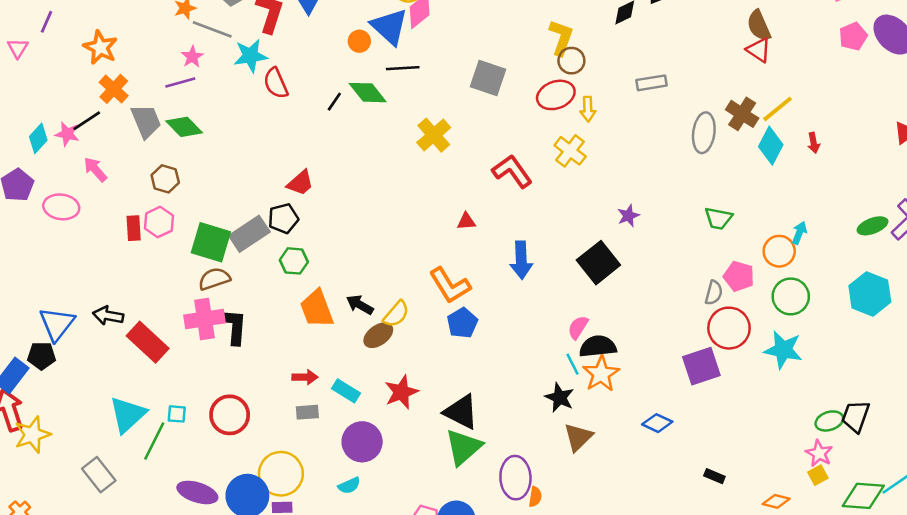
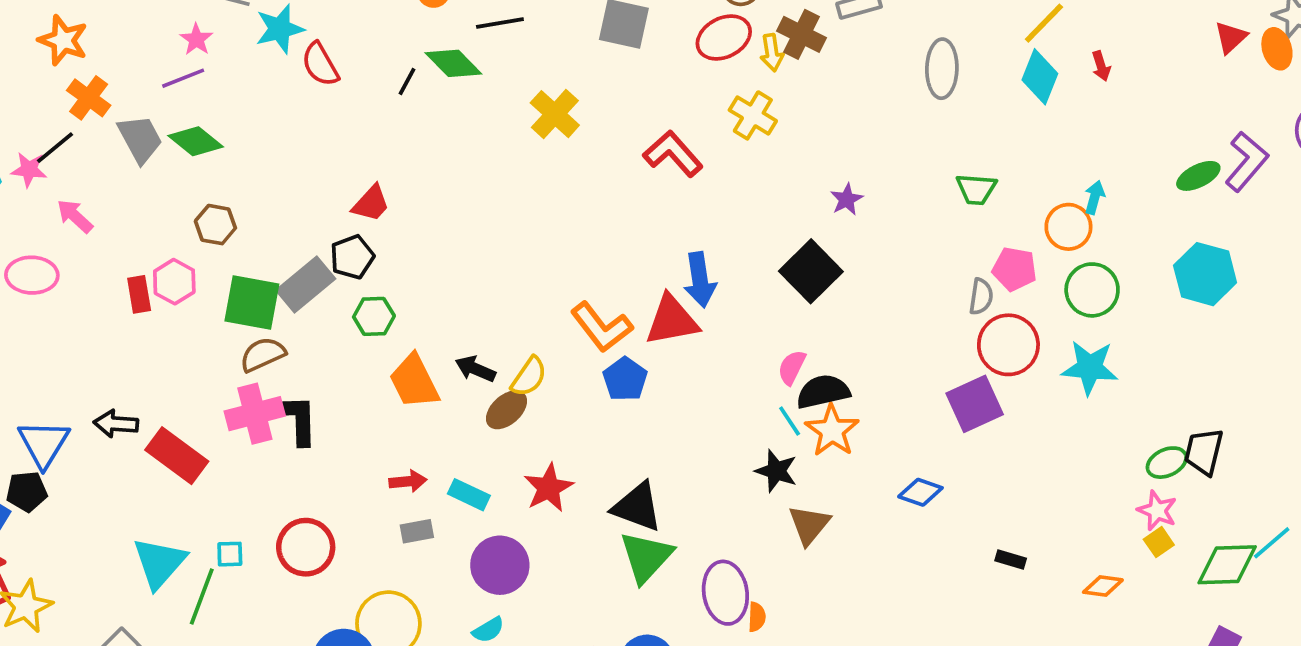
brown cross: (742, 114) -> (801, 34), moved
brown hexagon: (165, 179) -> (215, 225), moved
red triangle: (466, 221) -> (672, 320), moved, size x2.0

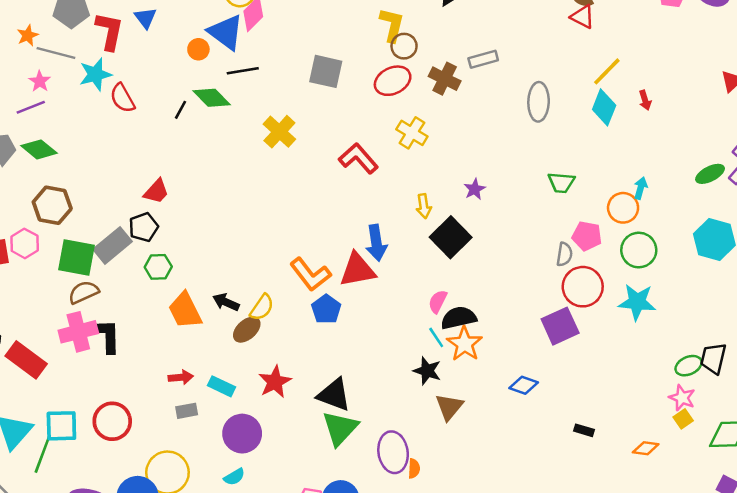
yellow arrow: (772, 53) -> (424, 206), moved
brown hexagon: (215, 225) -> (52, 205), size x1.4
cyan square: (230, 554) -> (61, 426), size x1.8

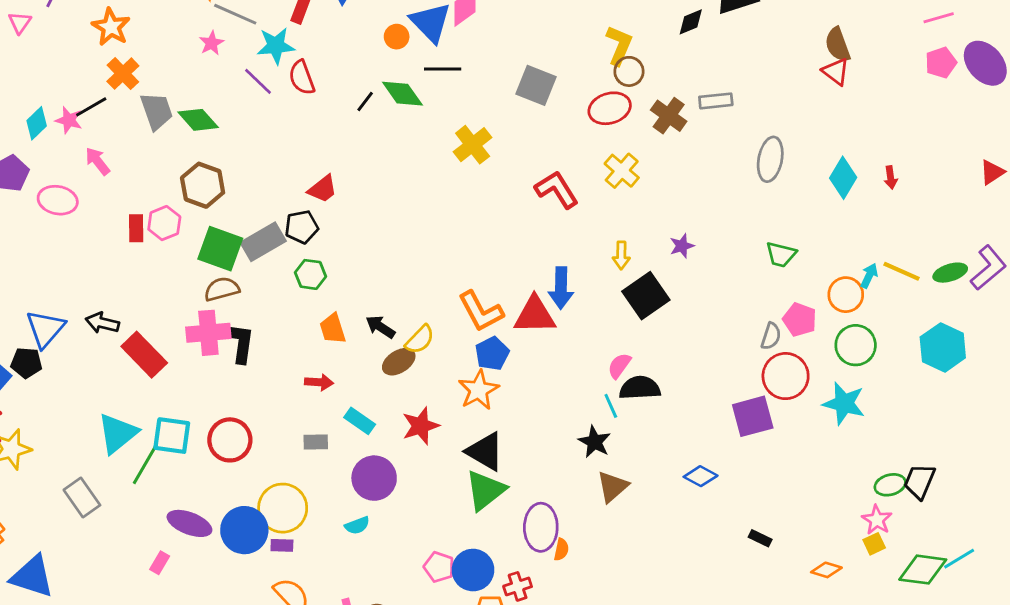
yellow line: (607, 71) -> (902, 271), moved, turned 60
purple line: (31, 107) -> (258, 81), moved, turned 56
orange trapezoid: (185, 310) -> (333, 329), size x0.7
orange star: (465, 344) -> (479, 390), moved
red arrow: (181, 377) -> (319, 382), moved

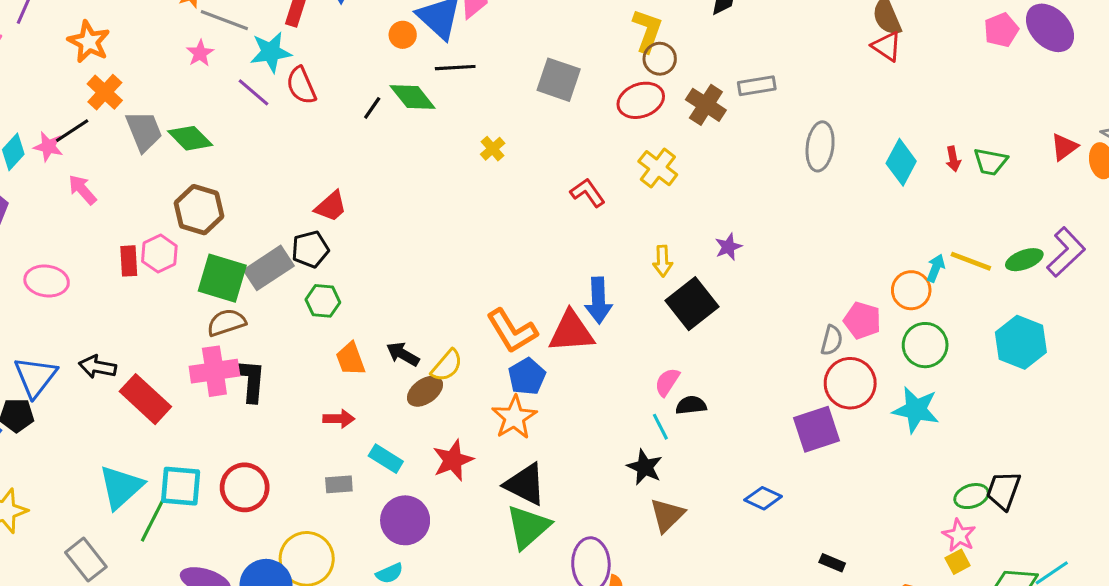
yellow cross: (473, 145) -> (493, 149), size x0.6
red L-shape: (557, 190) -> (588, 193), size x0.7
pink ellipse: (58, 200) -> (47, 281), moved
green trapezoid: (781, 255) -> (990, 162), moved
black semicircle: (640, 388) -> (691, 405), size x0.7

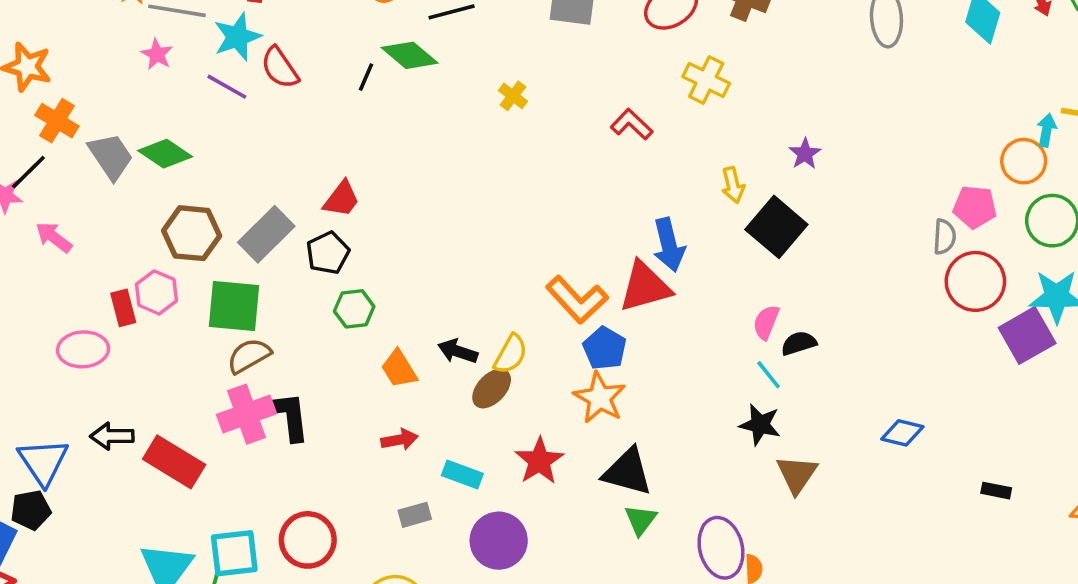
gray rectangle: (269, 268) -> (266, 234), moved
pink ellipse: (47, 281) -> (83, 349), moved
purple square: (817, 429) -> (1027, 335), moved
green triangle: (528, 527) -> (641, 520), size x0.6

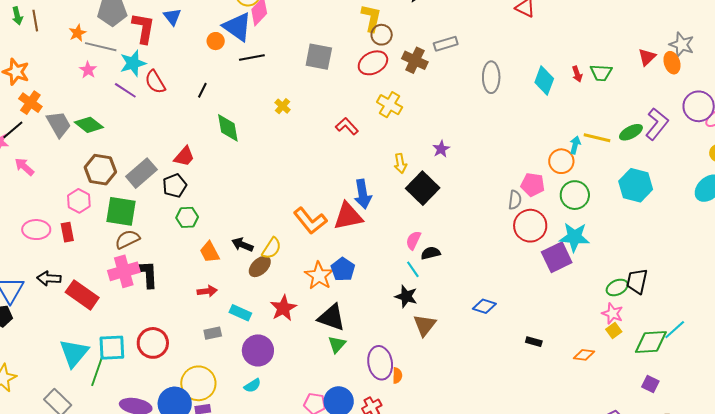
green diamond: (410, 55) -> (228, 128), moved, turned 36
red rectangle: (123, 308) -> (67, 232), moved
blue pentagon: (605, 348) -> (343, 269), moved

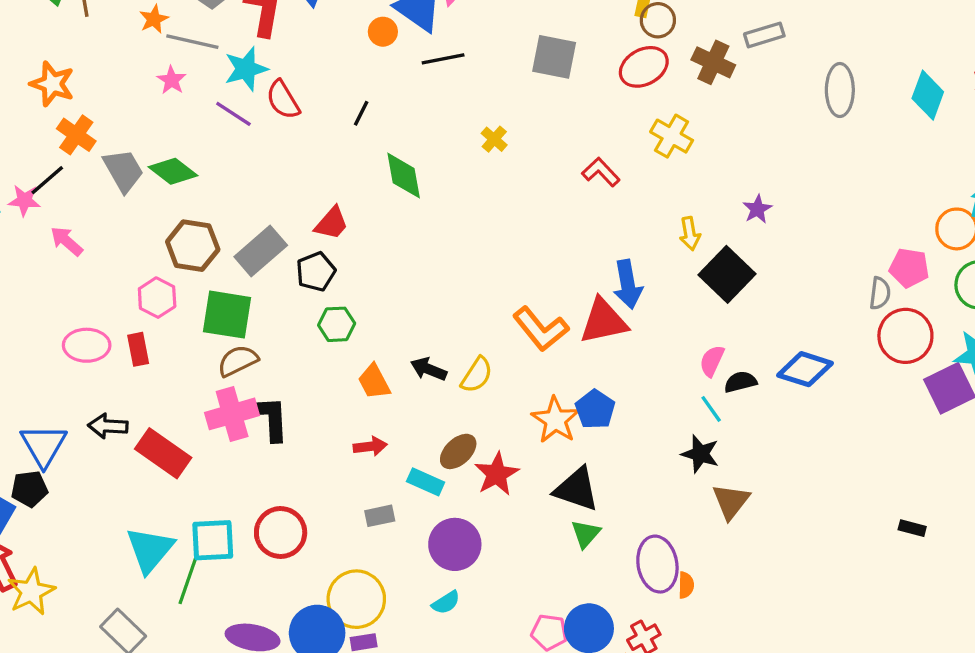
brown ellipse: (260, 266) -> (458, 451), moved
blue diamond: (484, 306) -> (805, 369), moved, size x1.4

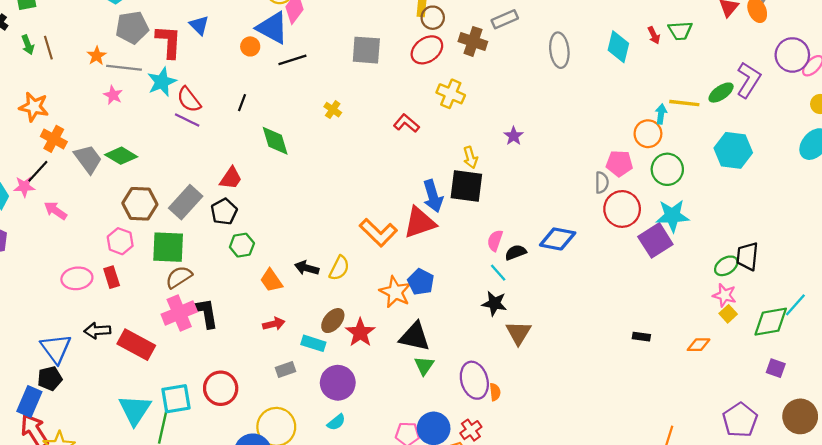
purple line: (233, 114) -> (187, 120), moved
black square: (727, 274) -> (466, 186), moved, turned -30

